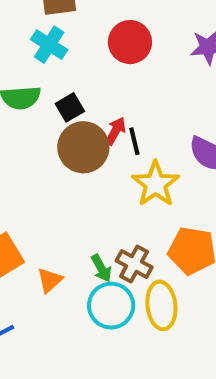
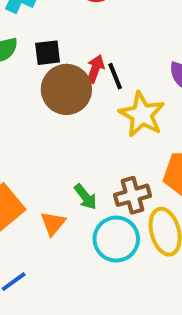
black square: (70, 107) -> (48, 53), turned 32
brown cross: (134, 264) -> (133, 195), turned -36
green arrow: (101, 268) -> (86, 197), moved

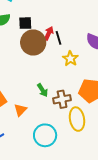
yellow star: (142, 115) -> (70, 59), size x0.7
green arrow: (86, 197) -> (43, 90), moved
cyan circle: (116, 239) -> (45, 135), moved

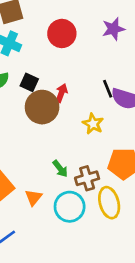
black square: (25, 23) -> (29, 82), turned 32
black line: (58, 38) -> (108, 89), moved
cyan circle: (45, 135) -> (70, 207), moved

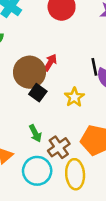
black square: (29, 82) -> (38, 93), moved
brown cross: (87, 178) -> (59, 147), turned -30

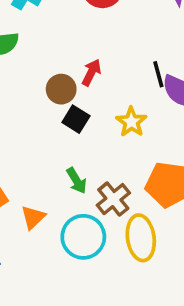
brown circle: (29, 72) -> (61, 89), size x0.6

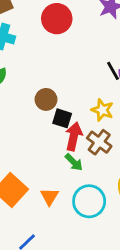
red arrow: (91, 72) -> (74, 136), moved, size x1.4
brown cross: (113, 199) -> (99, 142), moved

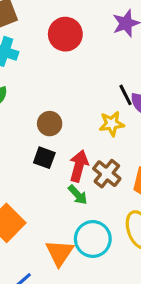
yellow star: (102, 110) -> (112, 124), moved, turned -30
black square: (62, 118) -> (44, 158), moved
orange triangle: (49, 197) -> (60, 253), moved, size x1.4

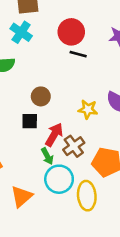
black line: (125, 95) -> (78, 54), moved, turned -63
black square: (44, 158) -> (30, 121), turned -35
cyan circle: (93, 239) -> (59, 179), moved

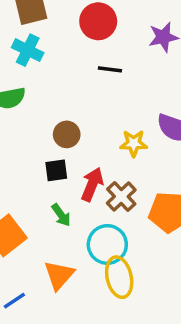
red circle: (71, 32) -> (98, 21), moved
green arrow: (47, 156) -> (61, 215), moved
yellow ellipse: (87, 196) -> (119, 277), moved

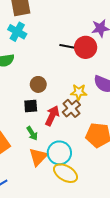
red circle: (98, 21) -> (86, 47), moved
brown cross: (121, 196) -> (71, 108), moved
orange triangle: (59, 275) -> (38, 157), moved
yellow ellipse: (119, 277) -> (66, 173), turned -50

